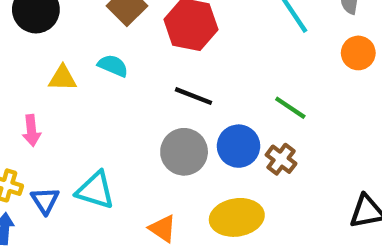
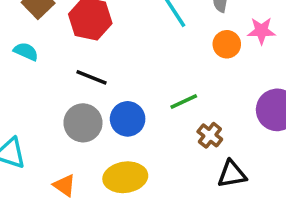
green line: (290, 108) -> (184, 102), moved, turned -60
brown cross: (281, 159) -> (210, 135), moved

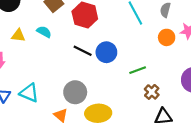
blue circle: (128, 119) -> (106, 52), moved
gray circle: (83, 123) -> (75, 92), moved

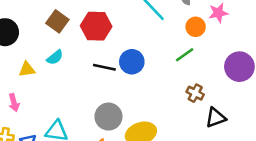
cyan semicircle: (44, 32) -> (55, 57), turned 128
green line: (138, 70) -> (185, 55), moved

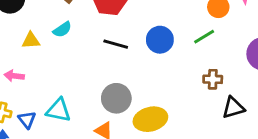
blue circle: (132, 62) -> (160, 40), moved
brown cross: (195, 93) -> (213, 79), turned -30
pink arrow: (14, 103) -> (14, 76), turned 108

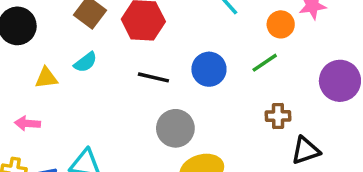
gray circle: (116, 98) -> (175, 128), moved

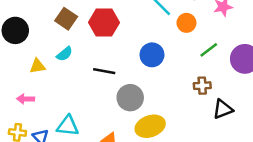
orange circle: (281, 24) -> (186, 23), moved
green line: (265, 63) -> (209, 50), moved
black line: (153, 77) -> (104, 71), moved

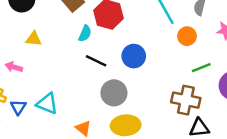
cyan semicircle: (65, 54) -> (85, 33), moved, turned -42
blue circle: (152, 55) -> (134, 56), moved
brown cross: (202, 86) -> (186, 100), size x1.6

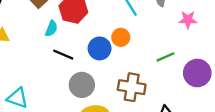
orange circle: (187, 36) -> (121, 37), moved
brown cross: (186, 100) -> (132, 87), moved

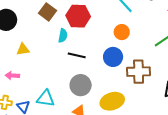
blue circle: (100, 48) -> (113, 57), moved
gray circle: (82, 85) -> (81, 85), moved

